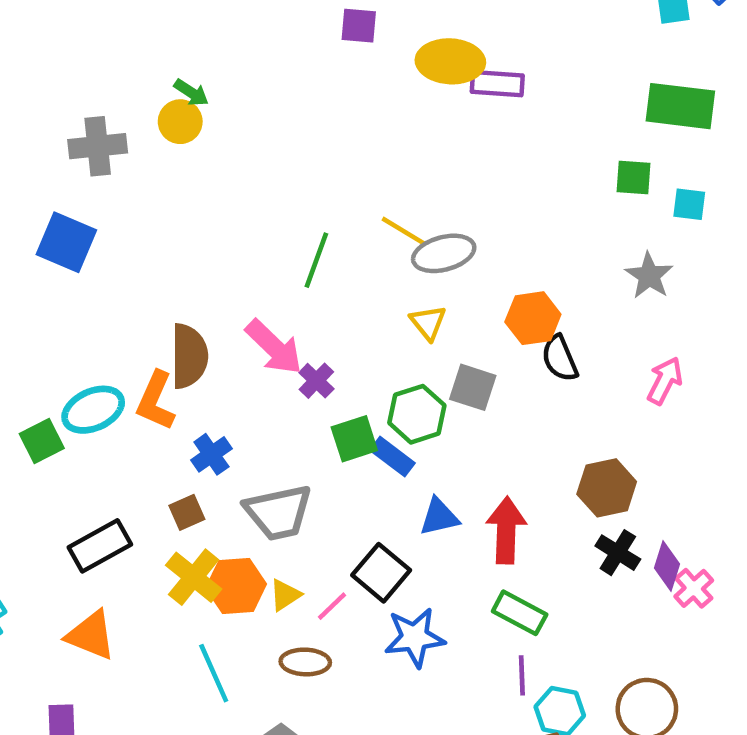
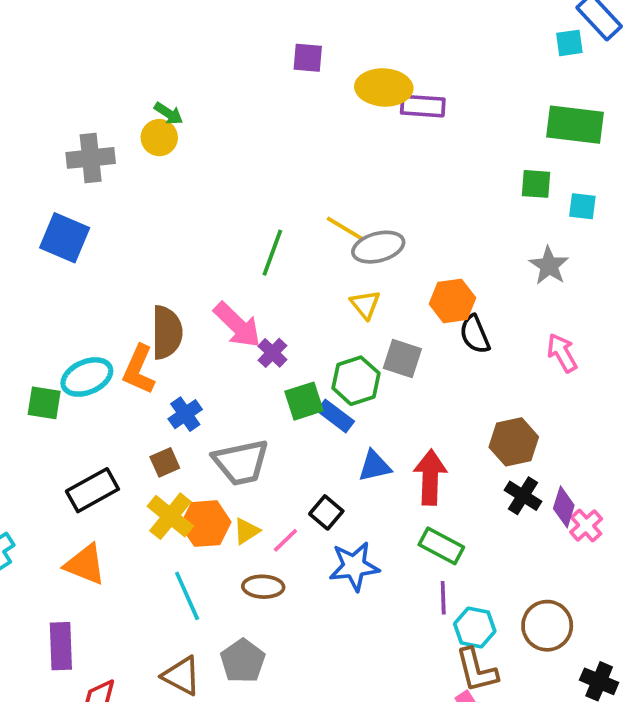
pink arrow: (665, 381) -> (562, 353), turned -57
green square: (42, 441) -> (44, 403), turned 36
black square: (381, 573) -> (326, 512), size x0.7

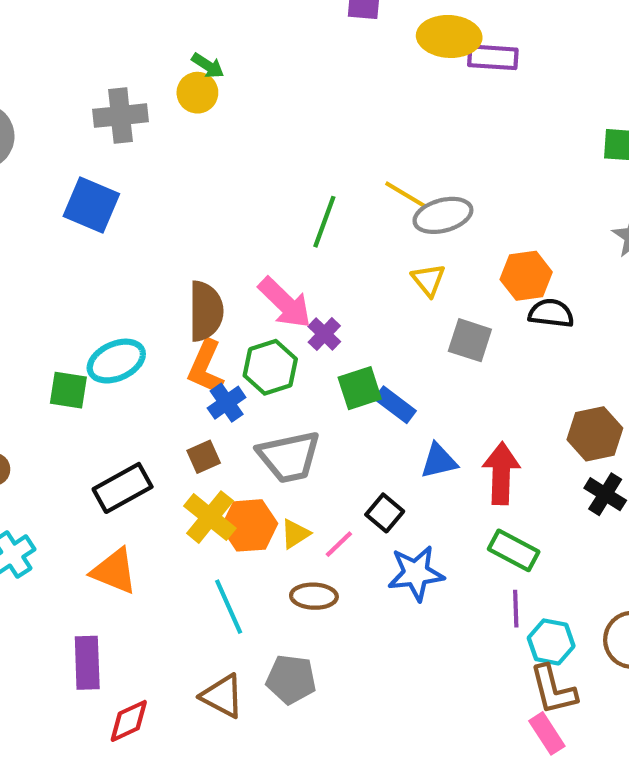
black semicircle: (475, 334) -> (551, 313), turned 120
orange L-shape: (139, 370) -> (206, 367), moved
green hexagon: (356, 381) -> (270, 367), moved
gray pentagon: (243, 661) -> (291, 679), turned -30

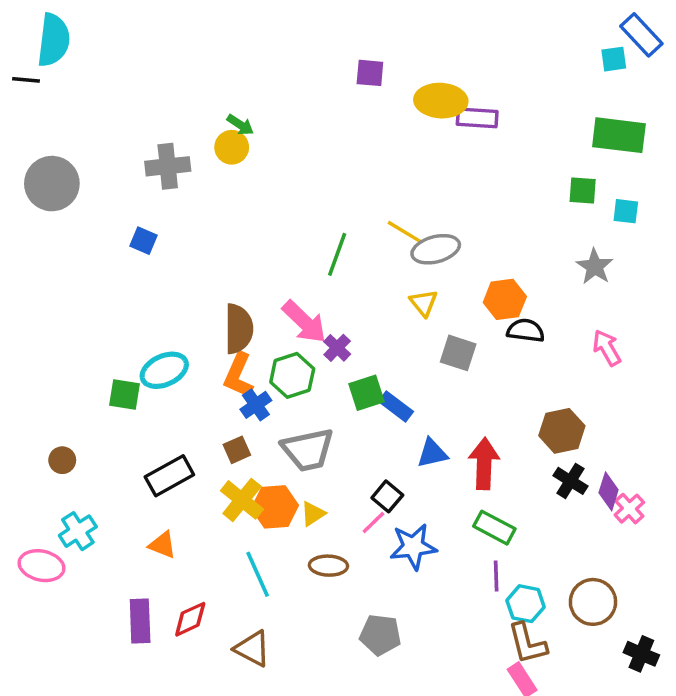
blue square: (91, 205) -> (143, 241), size x0.6
pink line: (339, 544) -> (373, 522), moved
orange triangle: (114, 571) -> (163, 545), size x0.7
gray pentagon: (291, 679) -> (380, 635), moved
red diamond: (129, 721) -> (190, 619), moved

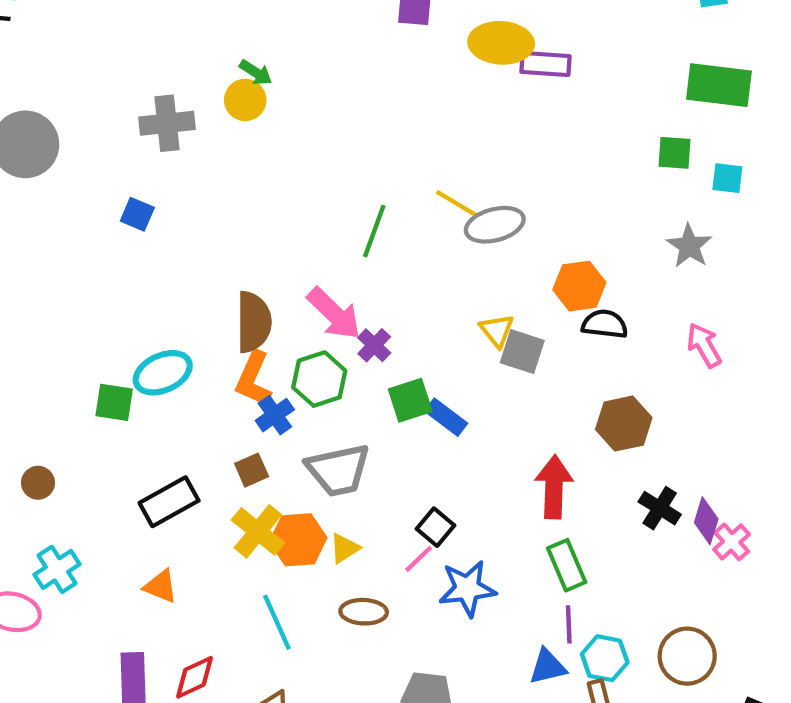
yellow triangle: (424, 303) -> (497, 330), moved
brown hexagon: (562, 431) -> (624, 424), moved
blue triangle: (432, 453) -> (548, 667), moved
green rectangle: (494, 528) -> (567, 565), turned 39

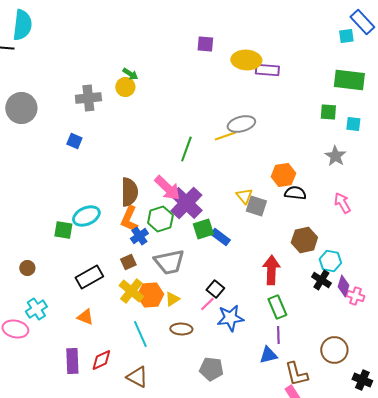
yellow line: (457, 204) -> (225, 136), turned -50
gray ellipse: (495, 225) -> (241, 124), moved
purple cross: (374, 345) -> (186, 203), size x2.0
pink cross: (732, 542) -> (355, 296), turned -30
cyan hexagon: (605, 658) -> (330, 261), moved

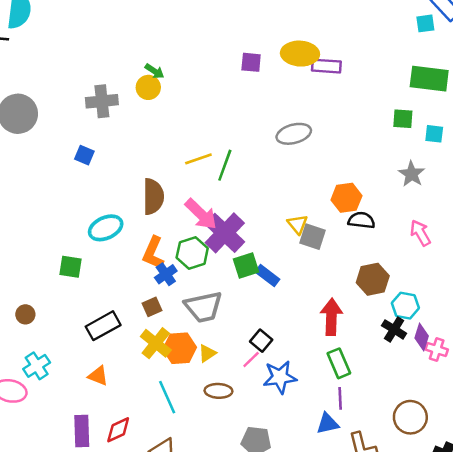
purple square: (205, 44) -> (251, 62), moved
yellow line: (225, 136) -> (198, 159), moved
brown semicircle: (129, 192) -> (153, 197), moved
cyan ellipse: (86, 216) -> (106, 228), moved

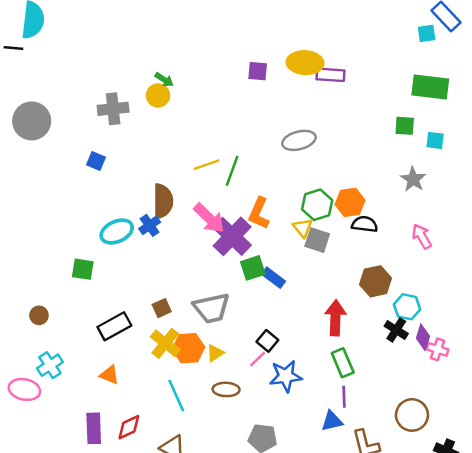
orange L-shape: (153, 253) -> (259, 213), moved
green hexagon: (192, 253) -> (317, 205), moved
blue cross: (166, 274) -> (150, 225), moved

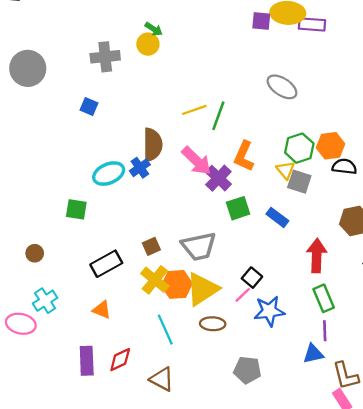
purple square: (258, 71) -> (261, 21), moved
gray ellipse: (299, 140) -> (282, 87), turned 48
purple cross: (232, 236) -> (218, 178), size x0.7
blue rectangle: (273, 278) -> (277, 217), moved
yellow triangle: (215, 353) -> (202, 289), size x2.0

